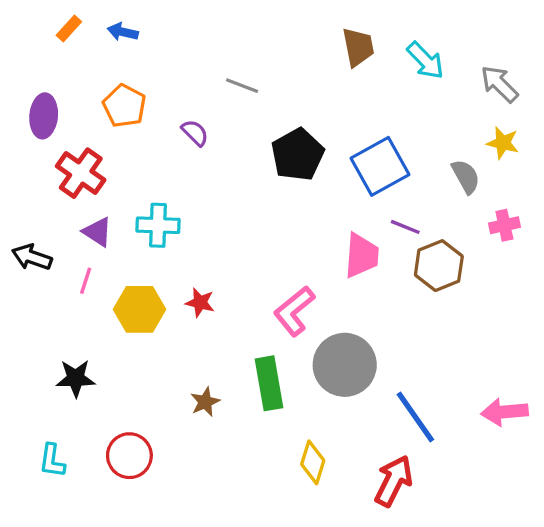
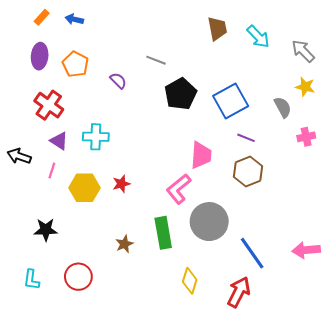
gray line: (242, 86) -> (156, 60), moved
purple ellipse: (44, 116) -> (40, 56), moved
pink trapezoid: (362, 256) -> (201, 155), moved
brown hexagon: (439, 266) -> (248, 171), moved
red star: (200, 303) -> (121, 184), turned -30

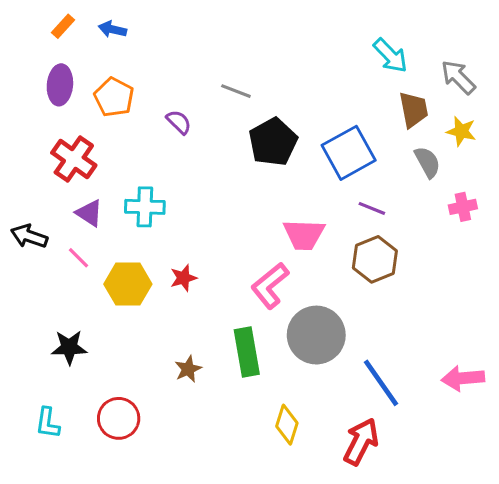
brown trapezoid: (217, 28) -> (413, 110), moved
pink trapezoid: (201, 155) -> (304, 235), turned 88
pink line: (52, 170) -> (78, 258), turned -63

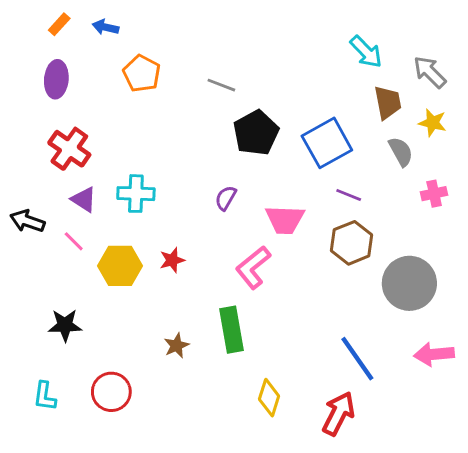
orange pentagon: (114, 97) -> (142, 73), moved
purple semicircle: (179, 122) -> (226, 198), moved, turned -105
gray circle: (316, 335) -> (409, 283), moved

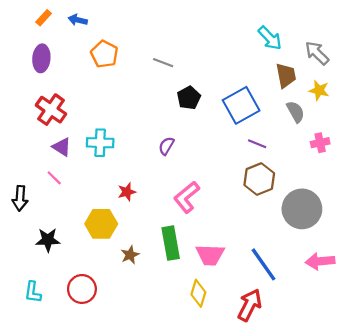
black pentagon: (256, 133) -> (189, 98), size x0.7
pink trapezoid: (285, 220) -> (210, 255), moved
black arrow: (27, 221) -> (20, 198), moved, turned -105
yellow hexagon: (120, 266) -> (101, 224), moved

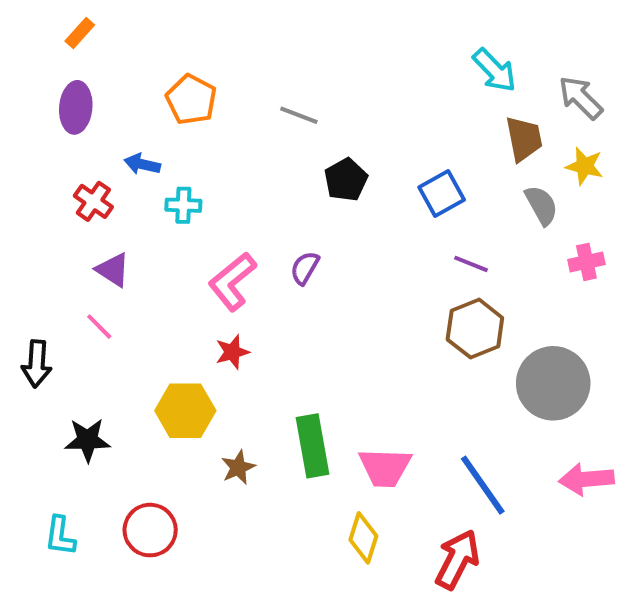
blue arrow: (78, 20) -> (142, 164), moved
blue square: (241, 105) -> (442, 194), size x0.7
red cross: (51, 110) -> (93, 201), size x0.7
cyan cross: (100, 143) -> (183, 205), moved, size x0.7
pink L-shape: (187, 197) -> (232, 282), moved

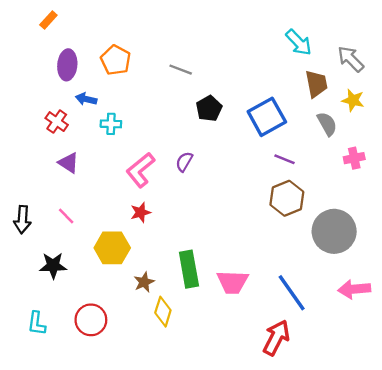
purple ellipse: (76, 107) -> (67, 65), moved
blue square: (442, 194) -> (267, 117), size x1.4
pink line: (99, 327) -> (66, 216), moved
yellow diamond: (363, 538) -> (163, 312), moved

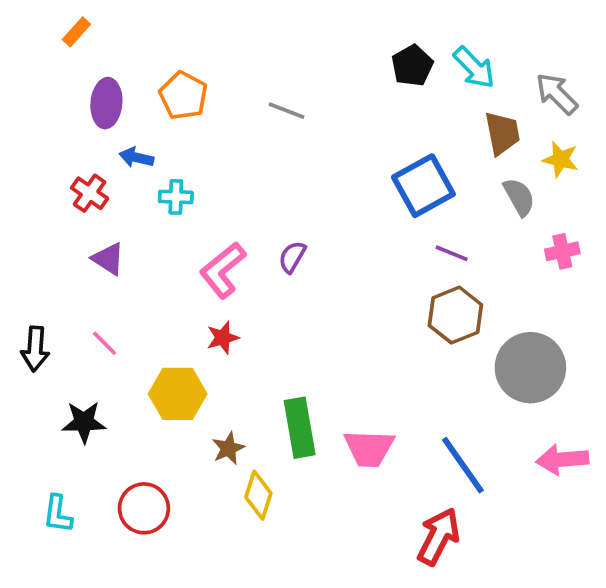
black pentagon: (209, 109) -> (412, 66), moved

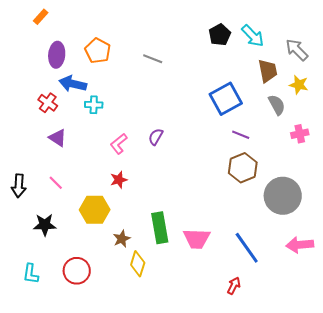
blue arrow: (136, 158) -> (73, 84), size x1.5
pink L-shape: (223, 270) -> (119, 144), size x0.7
red arrow: (438, 536) -> (234, 286), size x0.6

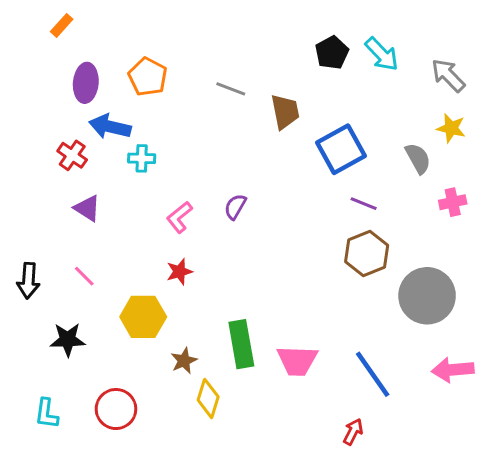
brown trapezoid: (268, 71) -> (285, 112), moved

